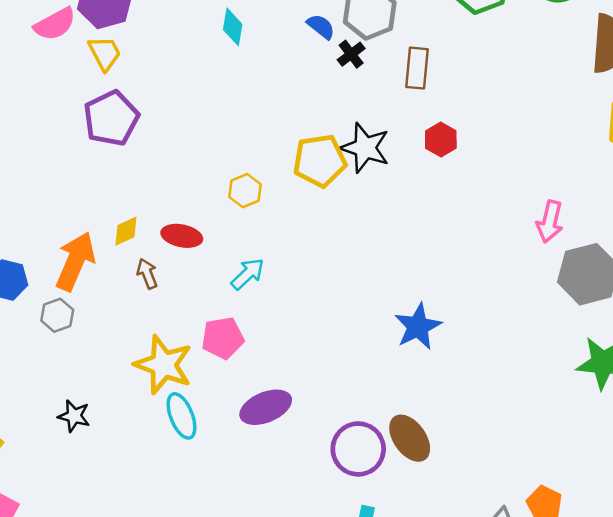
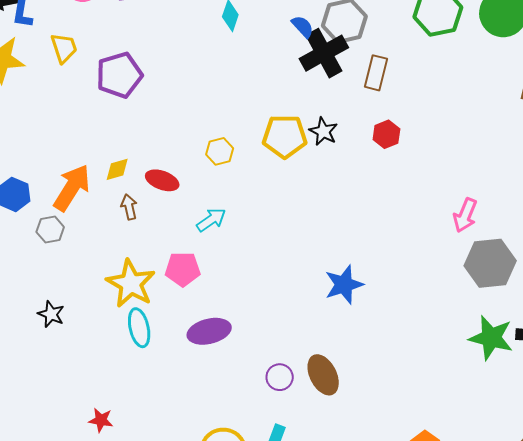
yellow trapezoid: (105, 53) -> (64, 48), moved
black cross: (351, 54) -> (324, 53), size x2.0
black star: (365, 148) -> (323, 131), size x0.7
purple circle: (358, 449) -> (280, 377), size x0.6

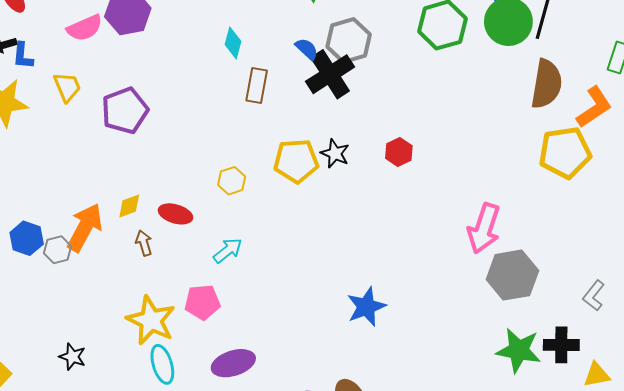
brown rectangle: (376, 73) -> (257, 85), moved
pink arrow: (465, 215) -> (484, 228), size x1.4
gray hexagon: (50, 230) -> (58, 250), moved

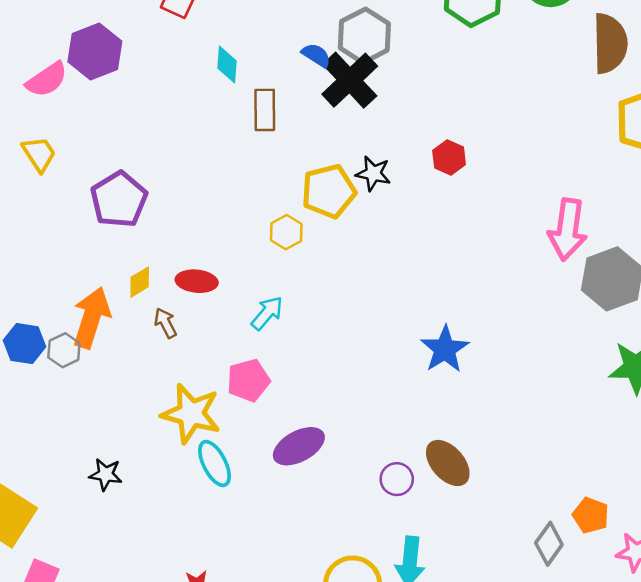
purple pentagon: (125, 111) -> (119, 199), moved
yellow hexagon: (232, 181) -> (286, 232), moved

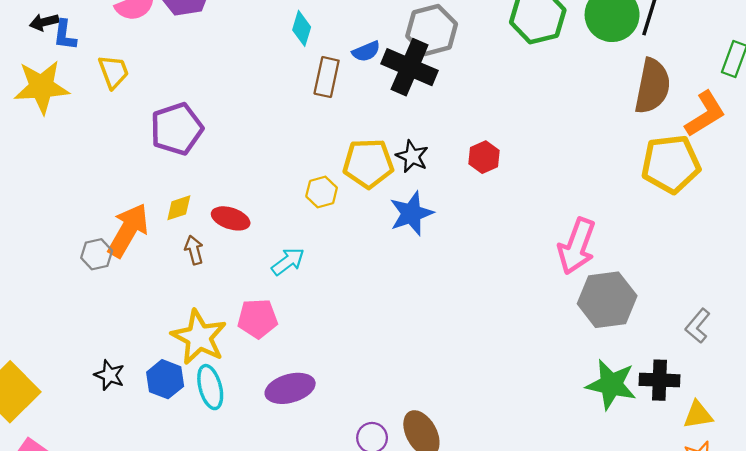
blue semicircle: (316, 55) -> (366, 51), moved, turned 112
black cross: (350, 80) -> (410, 67), turned -36
blue hexagon: (24, 344) -> (165, 379), moved
blue star: (445, 349) -> (411, 213), moved

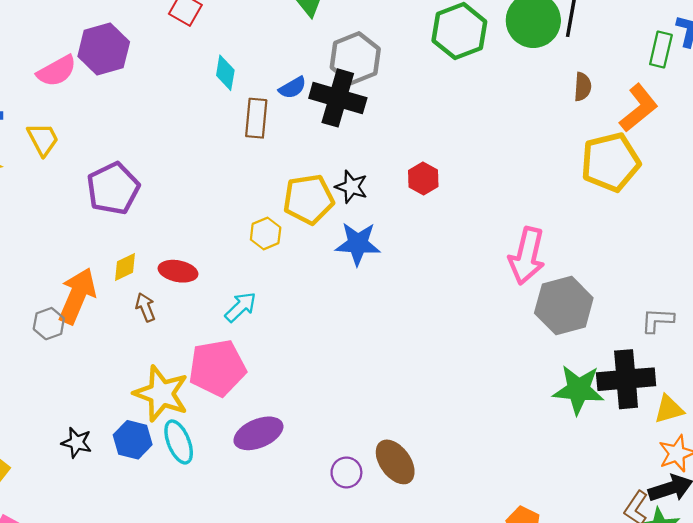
brown semicircle: (652, 86) -> (583, 87), size x0.5
blue star: (411, 213) -> (358, 244), turned 30
pink pentagon: (257, 319) -> (217, 368), size x1.4
gray L-shape: (698, 326) -> (657, 320), turned 60
black cross: (659, 380) -> (626, 379), size x1.4

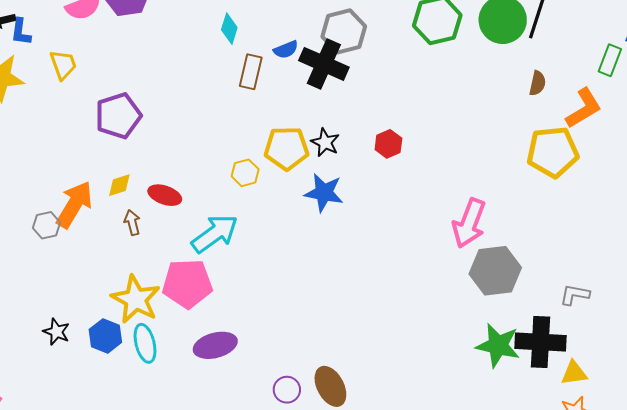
cyan arrow: (241, 307) -> (215, 234), size x1.6

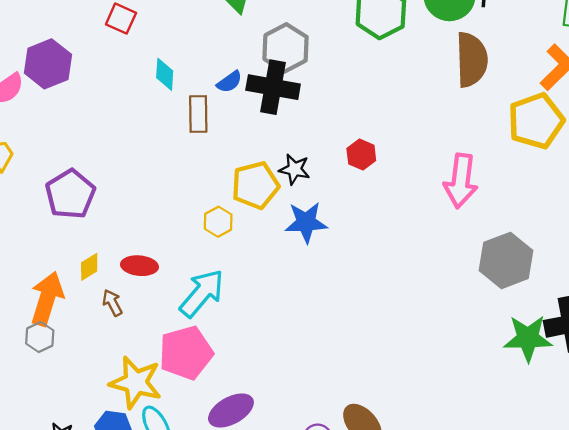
brown semicircle: (537, 83) -> (472, 60), moved, size x2.0
pink arrow: (469, 223) -> (461, 181), moved
gray hexagon: (46, 225) -> (40, 337), moved

